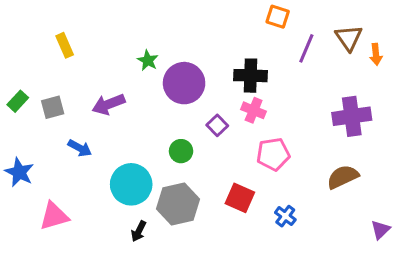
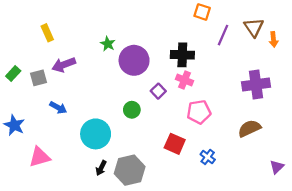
purple arrow: (108, 104) -> (64, 65), moved
gray hexagon: (178, 204) -> (130, 170), moved

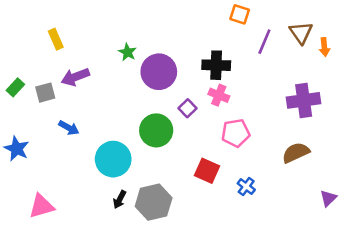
green circle: (132, 110) -> (156, 130), size x1.6
pink triangle: (40, 157) -> (41, 206), moved

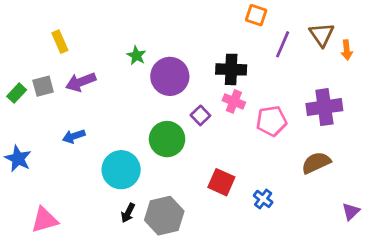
gray square: (45, 93) -> (43, 86), moved
blue arrow: (69, 128) -> (74, 136), turned 132
pink pentagon: (236, 133) -> (271, 121), moved

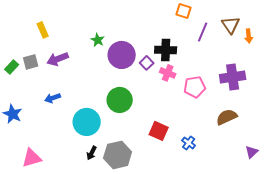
purple square: (200, 115) -> (147, 63), moved

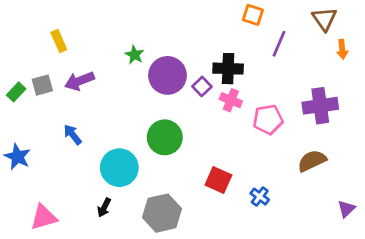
brown triangle: (231, 25) -> (324, 19), moved
blue arrow: (53, 98) -> (73, 135), turned 70
black arrow: (92, 153) -> (104, 208), moved

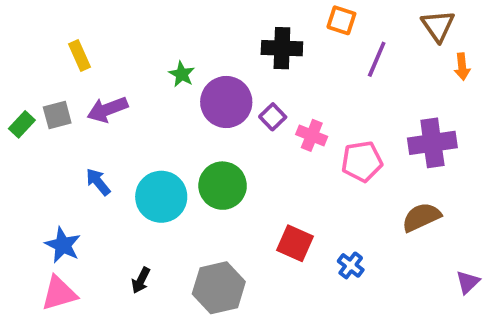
black cross: (228, 69) -> (282, 48), moved
blue star: (18, 157) -> (63, 245), moved
cyan circle: (119, 168) -> (161, 197), moved

